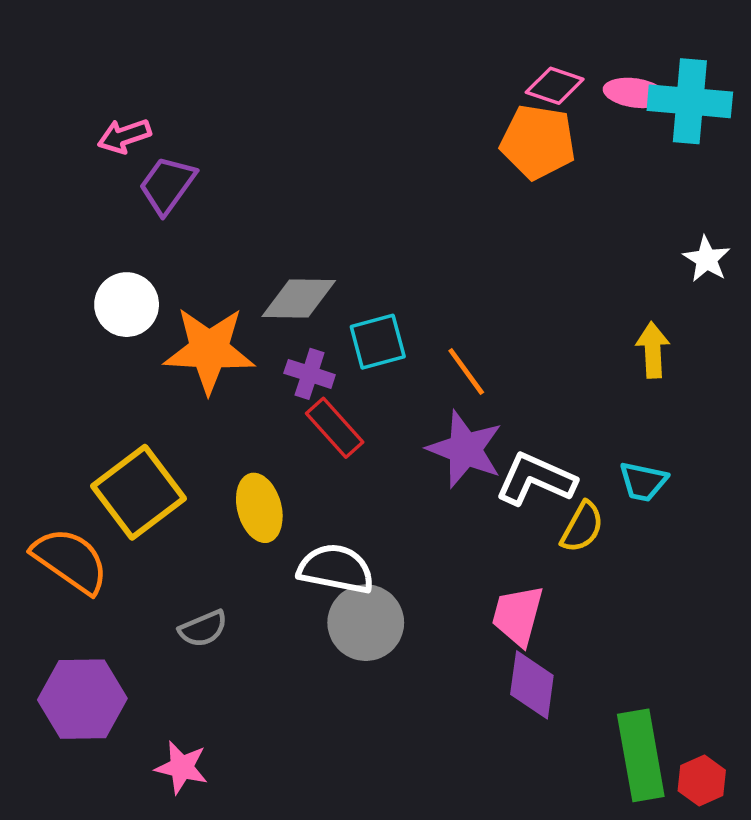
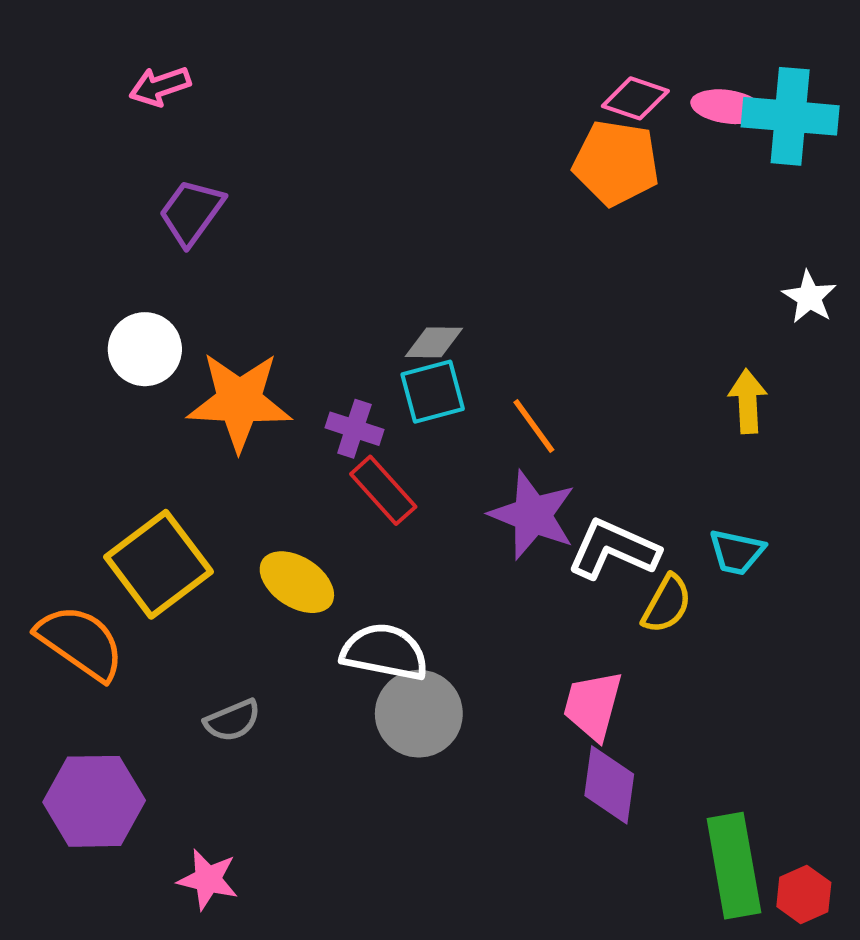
pink arrow: (124, 136) -> (160, 86), moved
gray diamond: (299, 299) -> (434, 342), moved, size x0.7
yellow ellipse: (259, 508) -> (297, 582), turned -42

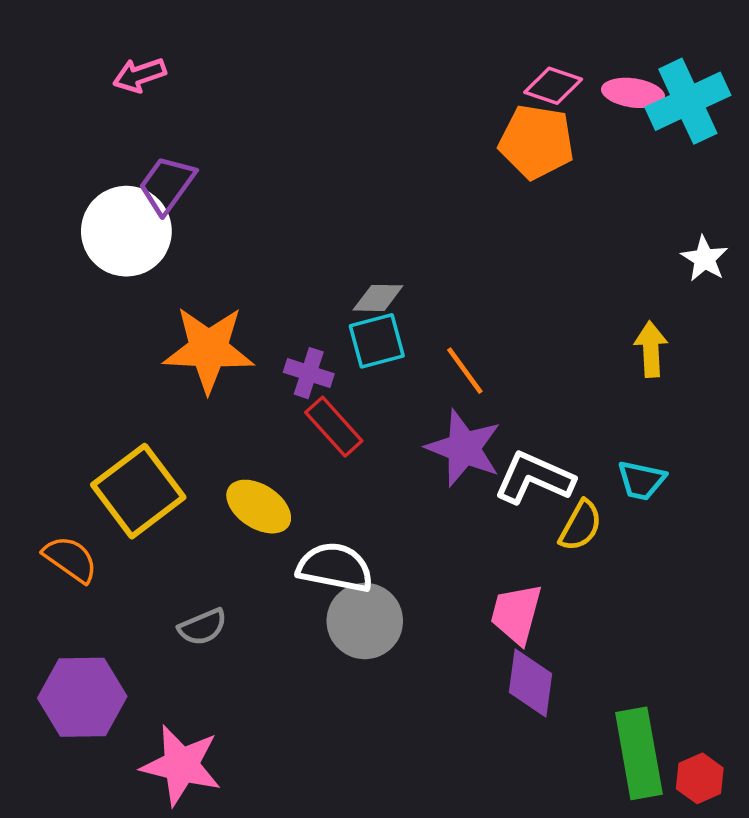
cyan cross: (790, 116) -> (688, 101), turned -30
white circle: (145, 349) -> (126, 231), moved, size x1.4
orange semicircle: (80, 642) -> (70, 559), size x0.7
pink star: (208, 879) -> (181, 765), size x1.5

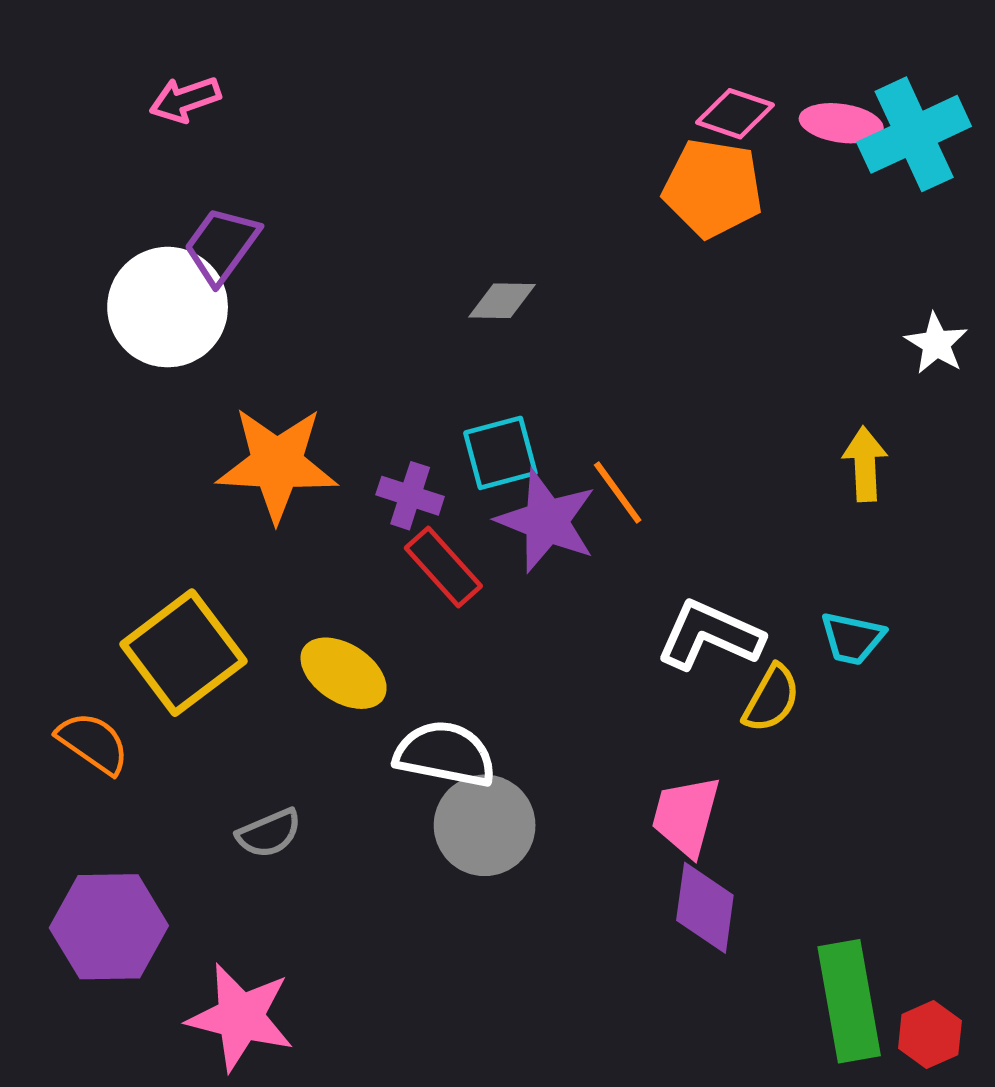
gray diamond: (378, 298) -> (502, 301), moved
purple star: (464, 448) -> (546, 521), moved

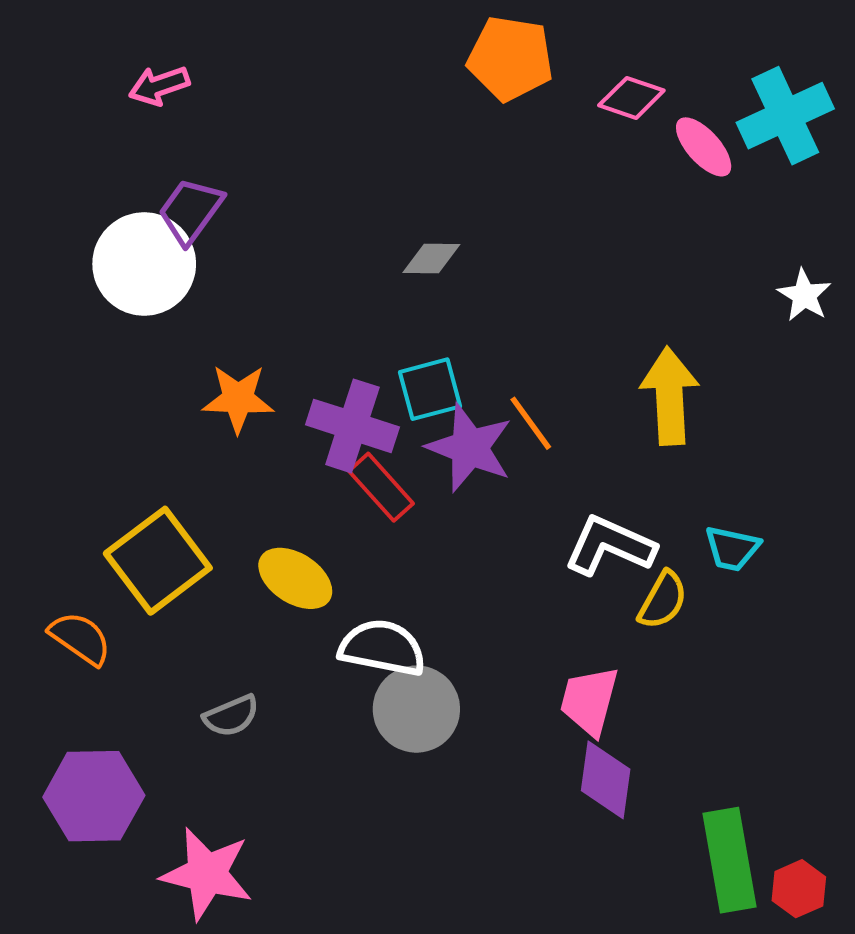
pink ellipse: (841, 123) -> (704, 147), moved, turned 40
orange pentagon: (713, 188) -> (510, 58), moved
orange star: (277, 464) -> (238, 399), size x0.7
yellow arrow: (865, 464) -> (670, 396), moved, size x1.5
purple cross: (410, 496) -> (352, 426), size x1.6

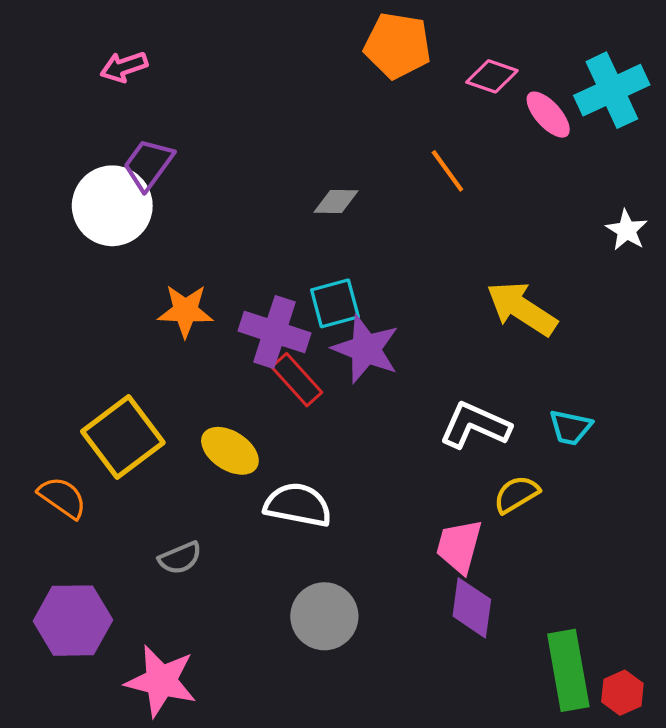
yellow arrow: (670, 396) -> (522, 309), turned -54
orange line: (531, 423) -> (447, 171), moved
yellow semicircle: (663, 600) -> (516, 494), moved, turned -150
gray circle: (416, 709) -> (324, 616), moved

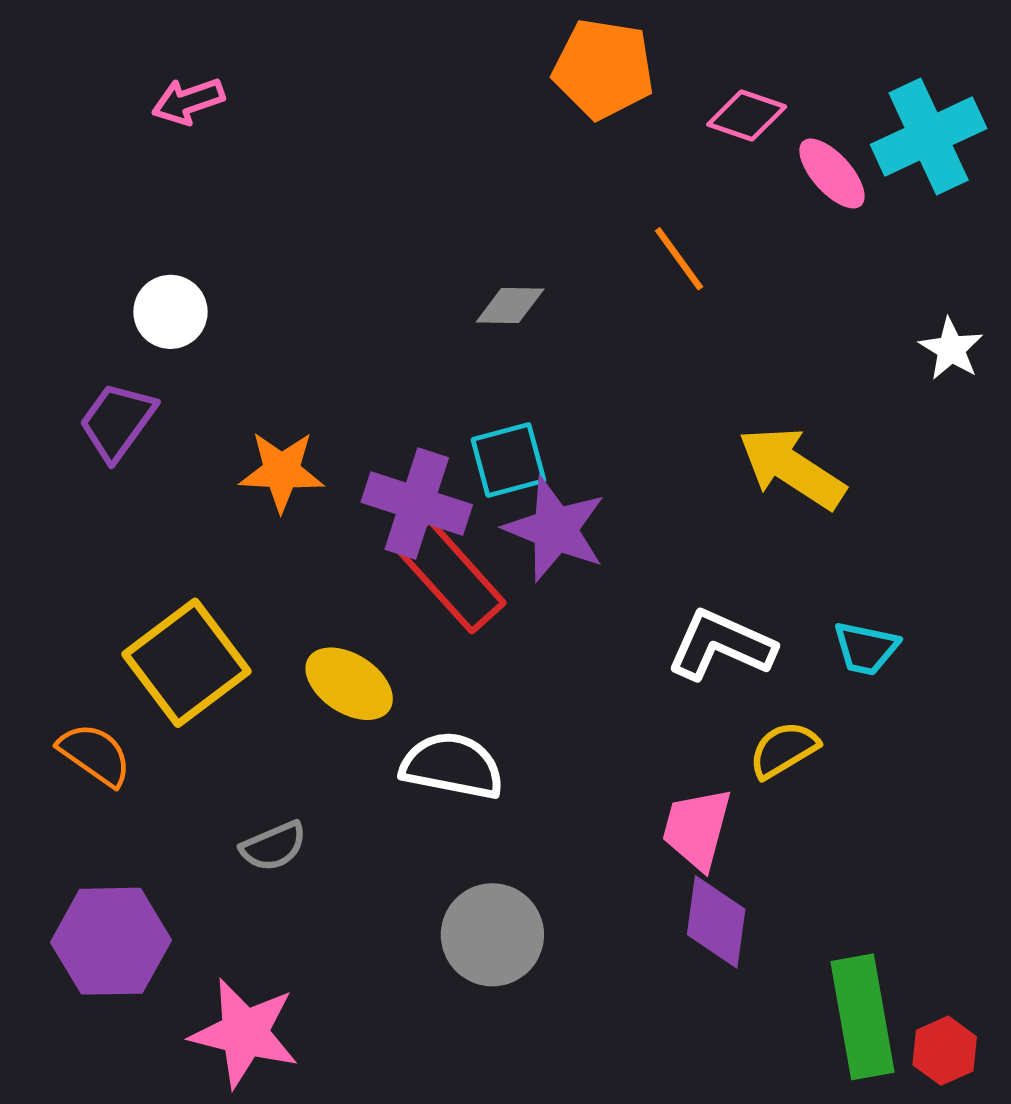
purple trapezoid: (148, 164) -> (117, 421), moved
white circle: (112, 206) -> (170, 312), size x0.6
red rectangle: (297, 380) -> (451, 576), size x1.4

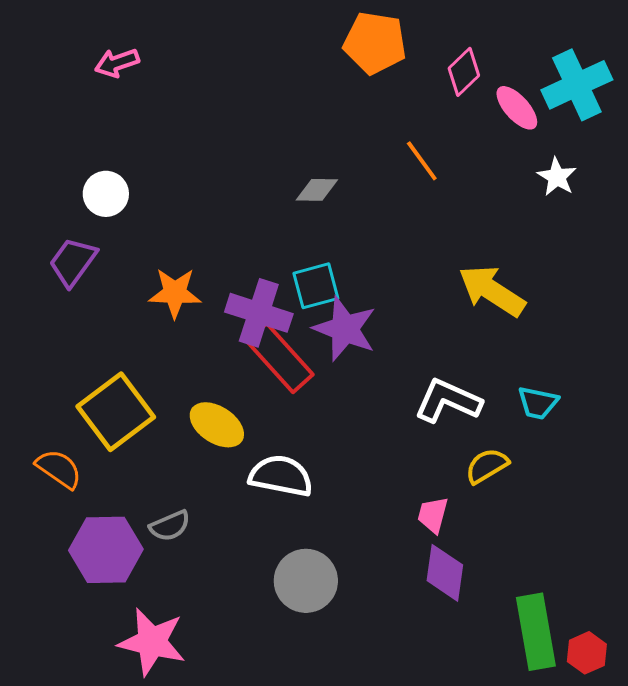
pink diamond: (747, 116) -> (464, 72), turned -63
white star: (951, 349) -> (557, 177), moved
pink trapezoid: (697, 829) -> (433, 515), size x0.7
purple hexagon: (111, 941) -> (106, 550), moved

